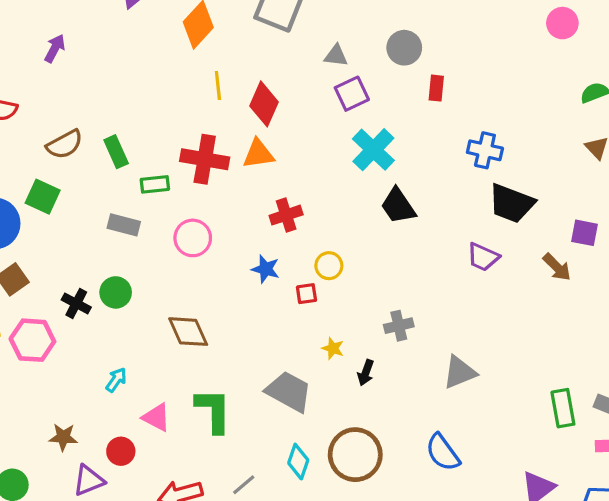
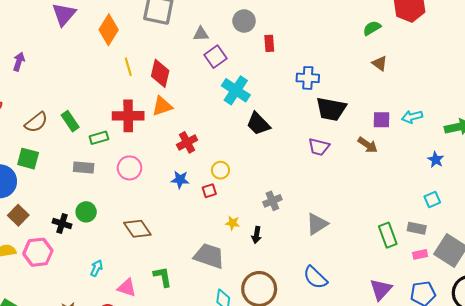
green L-shape: (213, 410) -> (163, 277), size x0.7

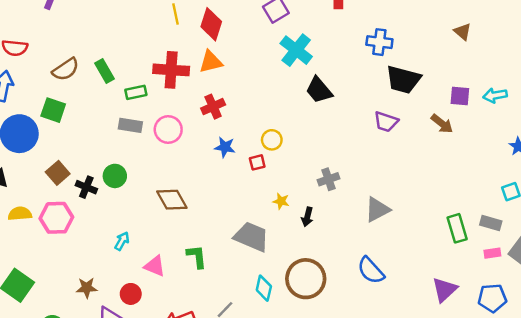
red cross: (187, 142) -> (213, 107), moved
gray rectangle: (84, 167) -> (130, 125), moved
brown square: (18, 215) -> (58, 173), moved

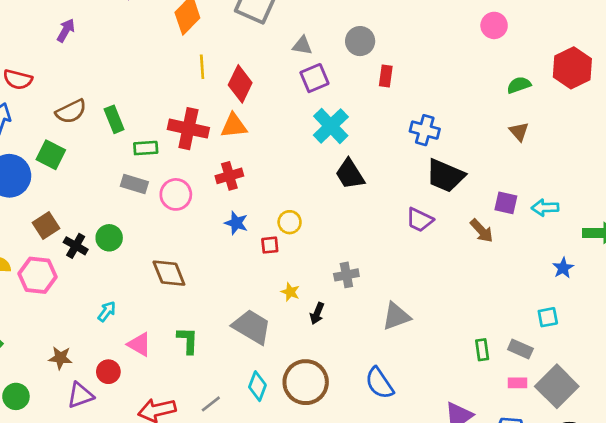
green rectangle: (457, 228) -> (482, 350), size x0.7

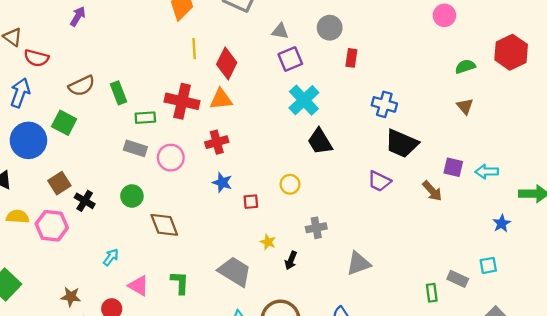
yellow circle: (290, 222) -> (290, 184), moved
green circle: (109, 238) -> (132, 196), moved
gray rectangle: (520, 349) -> (458, 279), moved

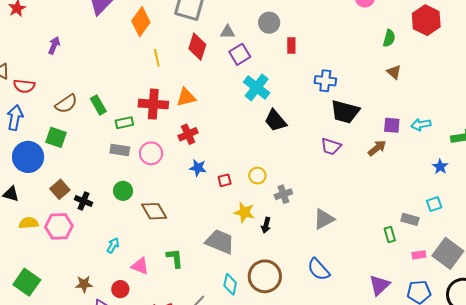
red diamond: (227, 63) -> (197, 47), moved
green semicircle: (465, 67) -> (389, 38), turned 132
yellow circle: (290, 184) -> (257, 176), moved
brown arrow: (432, 191) -> (377, 148), turned -78
yellow star: (268, 242) -> (244, 212), size x1.5

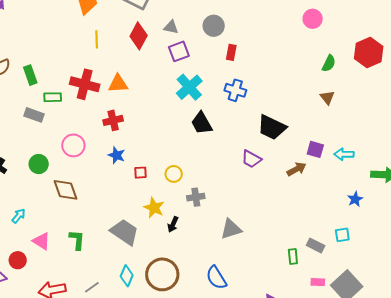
blue cross: (325, 81) -> (235, 90), moved
gray rectangle: (120, 150) -> (34, 115), moved
pink circle: (151, 153) -> (73, 145), moved

